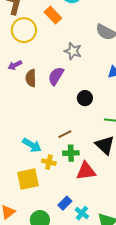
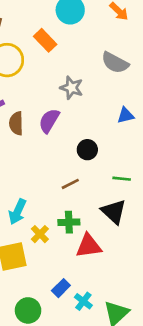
brown line: (65, 134) -> (70, 184), moved
cyan arrow: (32, 145) -> (17, 212), turned 84
yellow cross: (49, 162) -> (40, 234), turned 32

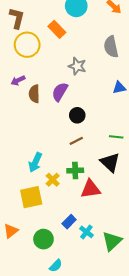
gray semicircle: (115, 63) -> (111, 47), turned 50
black circle: (87, 150) -> (77, 115), moved

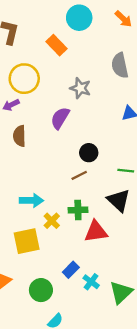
yellow circle: (27, 45) -> (24, 79), moved
brown semicircle: (34, 94) -> (19, 136), moved
black circle: (77, 115) -> (89, 153), moved
cyan arrow: (35, 162) -> (31, 200), turned -114

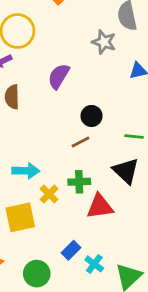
gray star: (80, 88) -> (104, 42), moved

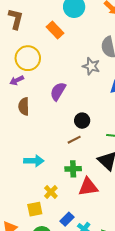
yellow cross: (49, 194) -> (51, 192), moved
yellow square: (20, 217) -> (35, 209), moved, size x0.7

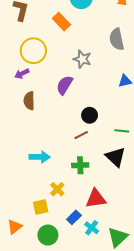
gray star: (91, 66) -> (82, 59), moved
red triangle: (88, 187) -> (96, 199), moved

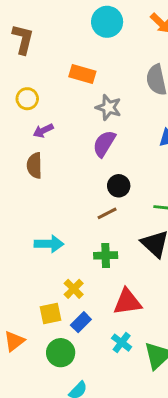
orange rectangle: (61, 22) -> (82, 74), moved, turned -30
yellow circle: (33, 51) -> (27, 99), moved, size x0.6
purple arrow: (22, 74) -> (43, 131), moved
purple semicircle: (65, 85) -> (104, 144), moved
blue rectangle: (74, 217) -> (81, 322), moved

